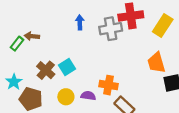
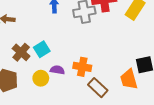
orange trapezoid: (156, 63) -> (129, 79), moved
purple semicircle: (88, 96) -> (57, 70), moved

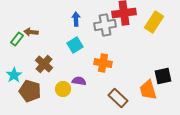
cyan square: (42, 49) -> (75, 45), moved
orange cross: (82, 67) -> (103, 63), moved

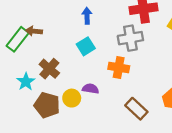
gray cross: (105, 25) -> (130, 38), moved
green rectangle: (17, 39) -> (18, 39), size x1.5
cyan star: (14, 75) -> (26, 82), moved
brown pentagon: (30, 91) -> (47, 105), moved

